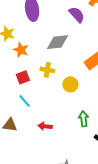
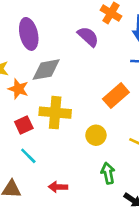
gray diamond: (57, 42) -> (46, 70), moved
yellow cross: (47, 70) -> (55, 113), size x1.6
yellow circle: (70, 84) -> (96, 135), moved

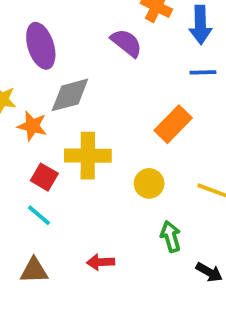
red square: (24, 125) -> (44, 177), turned -30
cyan line: (28, 156) -> (39, 215), moved

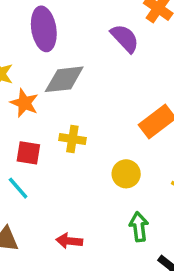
yellow cross: (88, 156) -> (72, 139), size x0.6
red square: (44, 177) -> (28, 153), turned -30

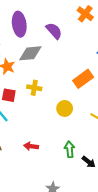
purple semicircle: (125, 38) -> (54, 31), moved
green arrow: (139, 227) -> (70, 149), moved

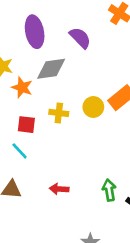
yellow circle: (65, 108) -> (93, 107), moved

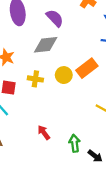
gray diamond: (51, 69) -> (46, 45), moved
red arrow: (59, 189) -> (44, 132), moved, turned 48

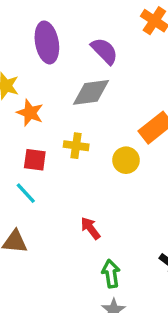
yellow circle: (64, 75) -> (126, 160), moved
green arrow: (75, 143) -> (111, 274), moved

